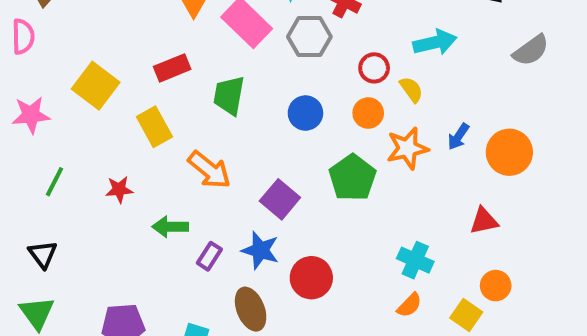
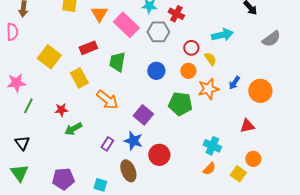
pink star: (31, 115) -> (16, 83), moved
green pentagon: (352, 178) -> (180, 104), turned -30
green arrow: (170, 227) -> (73, 129), moved, turned -30

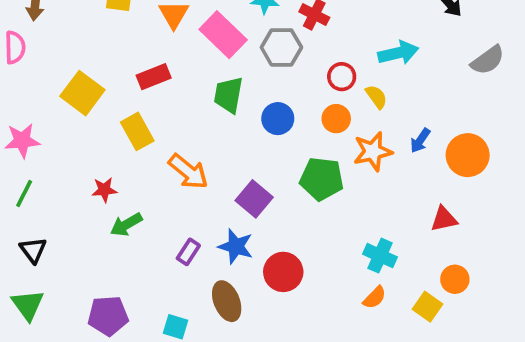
green trapezoid: (117, 62) -> (228, 95), moved
green line: (28, 106) -> (24, 193), moved

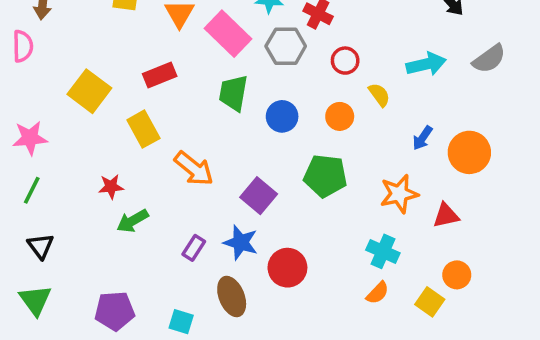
cyan arrow: (398, 53) -> (426, 64), moved
red circle: (342, 77) -> (345, 61), moved
orange star: (373, 151) -> (399, 194), moved

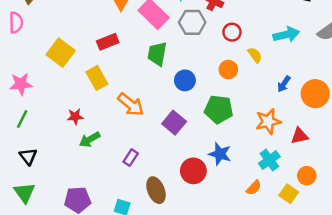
blue circle: (282, 116) -> (185, 80), moved
blue star: (241, 242) -> (220, 154), moved
cyan cross: (383, 251) -> (269, 160), moved, turned 30

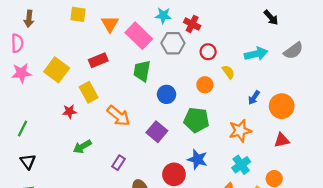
pink star: (21, 84) -> (21, 73), moved
red star: (75, 117) -> (69, 111), moved
red triangle: (300, 136) -> (282, 140), moved

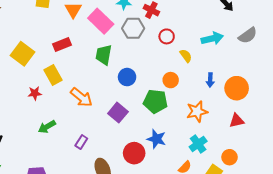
orange circle: (205, 85) -> (171, 80), moved
blue arrow: (254, 98) -> (210, 80), turned -32

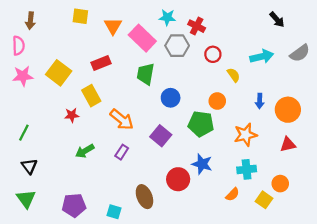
purple rectangle: (81, 142) -> (122, 152), moved
cyan cross: (198, 144) -> (247, 169), turned 30

